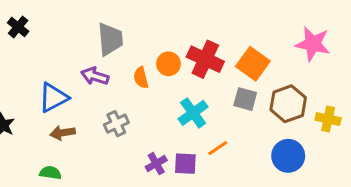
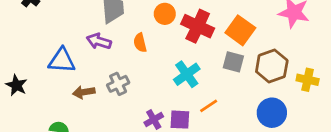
orange circle: (168, 64) -> (165, 14), moved
blue triangle: (53, 98) -> (62, 61), turned 32
brown arrow: (63, 133) -> (84, 92), moved

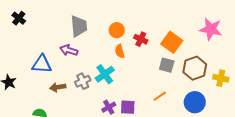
red cross: (198, 26) -> (141, 39), size x0.6
orange semicircle: (140, 43) -> (120, 51), moved
cyan cross: (187, 74) -> (105, 74), moved
orange line: (209, 106) -> (160, 96), moved

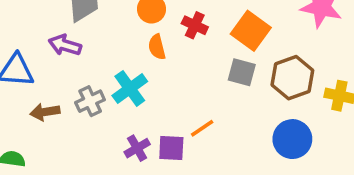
orange line: (160, 96) -> (202, 128), moved

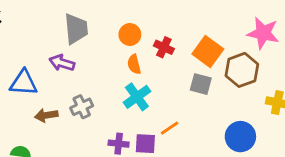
brown hexagon: (292, 78) -> (242, 70), moved
cyan cross: (130, 88) -> (137, 97), moved
purple cross: (137, 148) -> (119, 144), turned 36

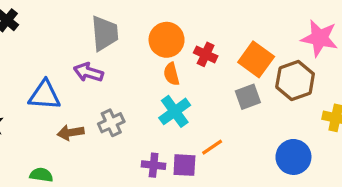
orange circle: (130, 35) -> (167, 40), size x1.4
gray square: (201, 84) -> (248, 97), turned -35

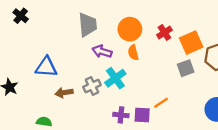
red cross: (206, 54) -> (164, 32), moved, turned 32
orange square: (256, 59) -> (191, 43), turned 30
purple arrow: (88, 72) -> (102, 51), moved
cyan cross: (175, 111) -> (115, 78), moved

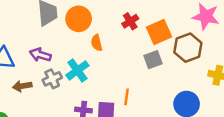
orange circle: (130, 29) -> (79, 19), moved
purple arrow: (102, 51) -> (40, 55), moved
orange line: (161, 103) -> (127, 97), turned -48

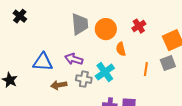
red cross: (130, 21) -> (139, 26), moved
gray cross: (52, 79) -> (84, 79), turned 35
orange line: (127, 97) -> (146, 69), moved

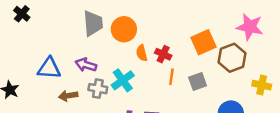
red cross: (139, 26) -> (163, 54), moved, turned -32
gray square: (168, 63) -> (198, 81), moved

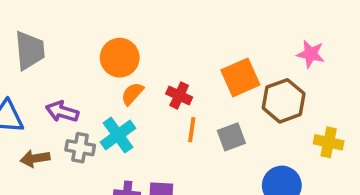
gray trapezoid: (93, 23) -> (30, 50), moved
pink star: (250, 27) -> (311, 54), size x0.7
orange semicircle: (142, 53) -> (132, 94), moved, turned 56

